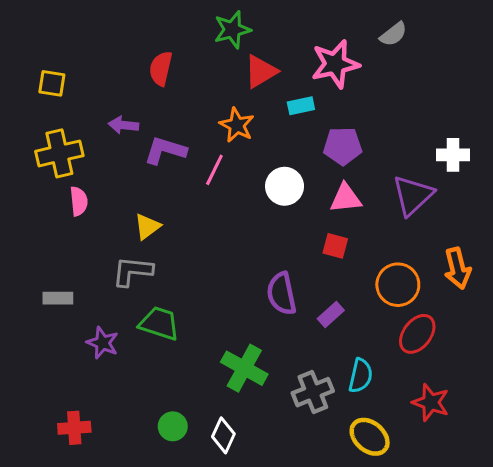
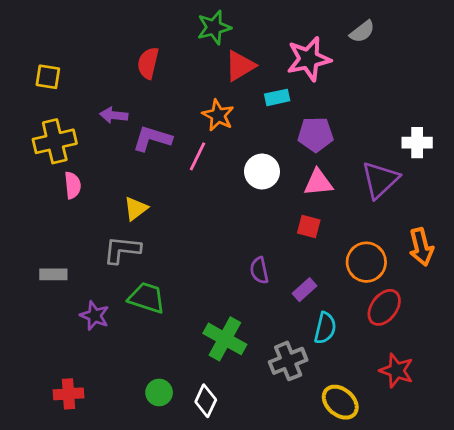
purple semicircle: (282, 294) -> (259, 270), size x0.7
cyan semicircle: (361, 376) -> (325, 328), moved

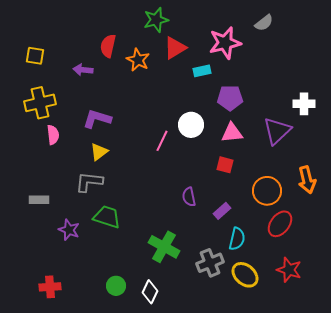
purple arrow: (114, 115) -> (83, 70), moved
orange star: (218, 115) -> (138, 60), moved
purple L-shape: (152, 139) -> (97, 119), moved
pink line: (197, 156) -> (162, 141), moved
yellow ellipse: (340, 402) -> (245, 275), moved

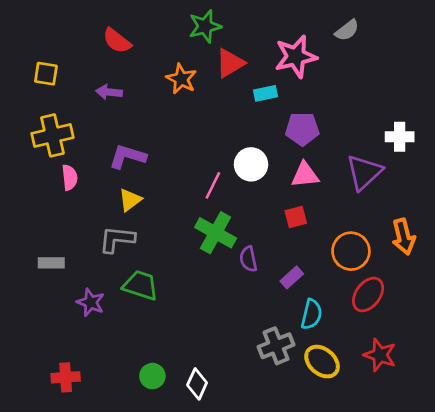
red semicircle: (108, 46) -> (117, 41), moved, turned -65
red square: (225, 165) -> (296, 217), turned -30
green cross: (164, 247) -> (216, 233), moved

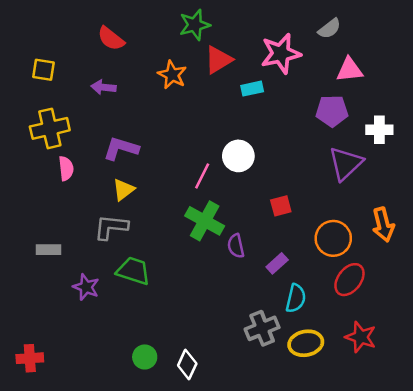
purple pentagon: (302, 129) -> (332, 111), moved
pink triangle: (305, 175) -> (349, 70), moved
yellow ellipse: (322, 362) -> (306, 343), turned -52
red cross: (66, 377) -> (30, 358), moved

